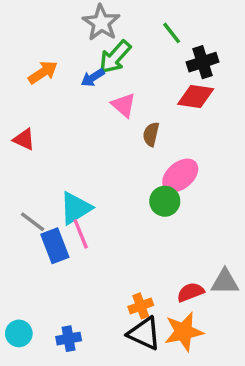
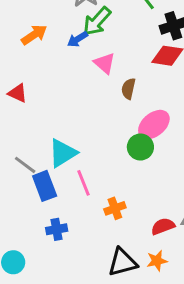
pink line: (81, 234) -> (84, 183), moved
orange cross: (141, 306) -> (115, 208), moved
orange star: (184, 332) -> (157, 261), size x0.6
black triangle: (144, 333) -> (122, 262), turned -40
blue cross: (69, 339) -> (57, 229), moved

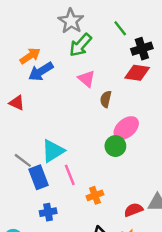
blue arrow: (78, 39) -> (41, 71), moved, size x1.5

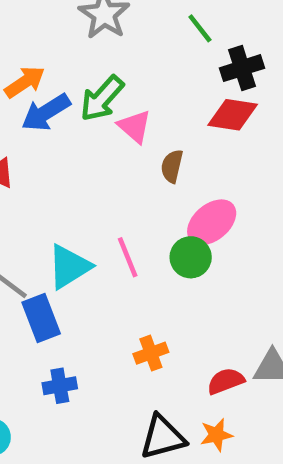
green arrow: (81, 45) -> (102, 98), moved
pink line: (70, 175) -> (128, 257), moved

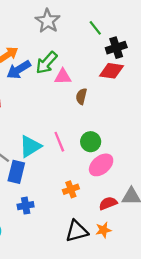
pink triangle: (135, 126) -> (63, 77), turned -42
pink ellipse: (212, 222) -> (101, 165), moved
blue rectangle: (41, 318) -> (16, 172), turned 35

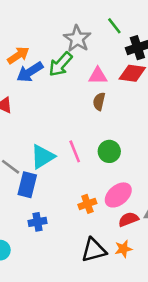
gray star: (48, 21) -> (77, 39), moved
pink triangle: (63, 77) -> (98, 76), moved
pink ellipse: (101, 165) -> (118, 195), moved

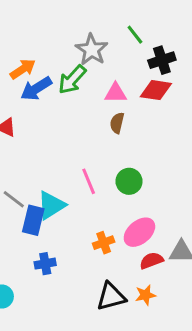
cyan triangle: (43, 157) -> (51, 205), moved

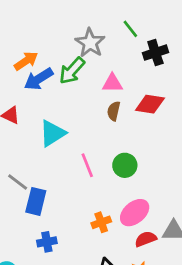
red diamond: (156, 90) -> (150, 104), moved
cyan triangle: (51, 205) -> (52, 133), moved

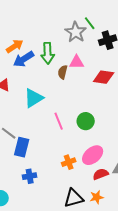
gray star: (90, 43) -> (76, 32), moved
green arrow: (72, 71) -> (48, 53), turned -45
brown semicircle: (114, 111) -> (63, 72), moved

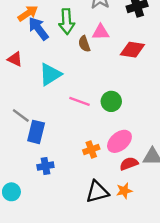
blue arrow: (24, 59) -> (38, 29), turned 85
brown semicircle: (63, 72) -> (84, 44), turned -32
pink line: (59, 121) -> (80, 101), turned -48

